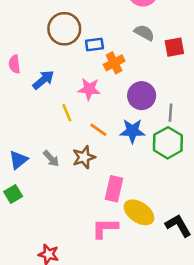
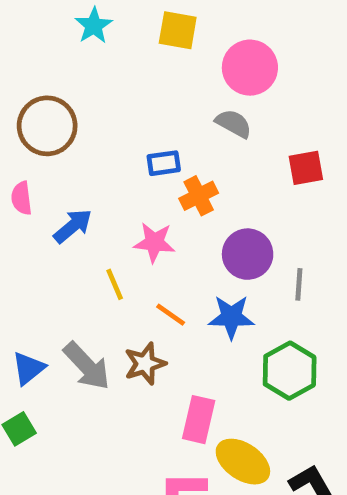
brown circle: (64, 29) -> (47, 126), moved
gray semicircle: (144, 33) -> (234, 124), moved
green hexagon: (168, 143) -> (290, 371), moved
gray arrow: (51, 159) -> (87, 366), size x1.6

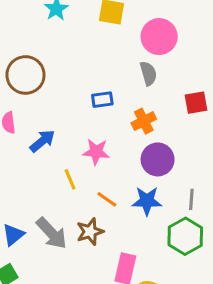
gray semicircle: (234, 124) -> (148, 73), turned 45
orange cross: (199, 196) -> (144, 121), moved
gray line: (299, 284) -> (191, 199), moved

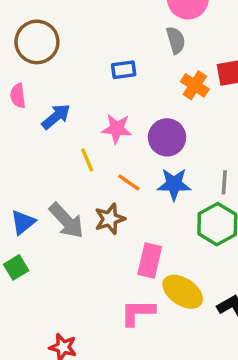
orange cross: (144, 121) -> (195, 85), moved, turned -30
purple circle: (158, 159) -> (167, 137), moved

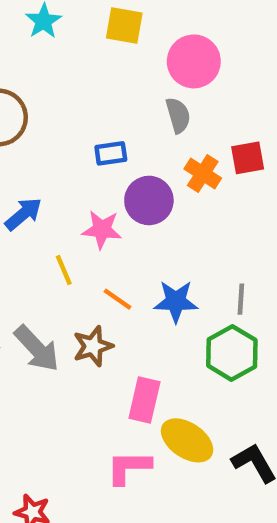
purple circle: (167, 137) -> (149, 200), moved

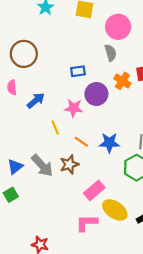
pink rectangle: (144, 400) -> (94, 190), turned 36

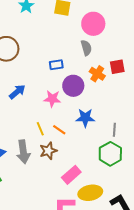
yellow line: (55, 128) -> (40, 129), moved
blue star: (109, 143) -> (85, 118), moved
gray arrow: (42, 166) -> (23, 152), turned 35
yellow ellipse: (115, 210) -> (90, 193), turned -45

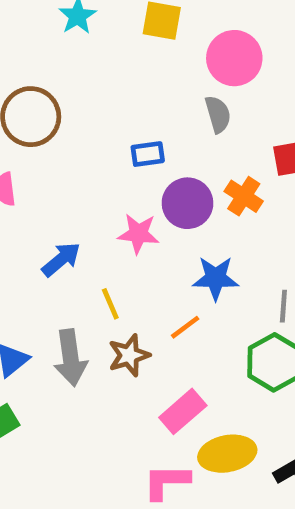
orange cross: (97, 74) -> (244, 196), moved
blue arrow: (17, 92) -> (61, 259), moved
orange line: (59, 130) -> (185, 327), moved, turned -72

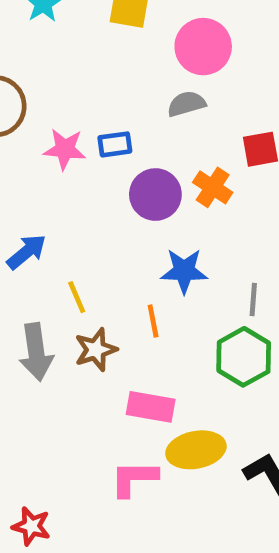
gray semicircle: (218, 114) -> (186, 104), turned -90
pink star: (138, 234) -> (65, 149), moved
orange line: (185, 327) -> (153, 321), turned -64
pink rectangle: (183, 411) -> (151, 407), turned 51

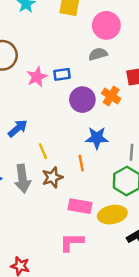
pink star: (65, 149) -> (37, 77), turned -30
yellow ellipse: (196, 450) -> (112, 215), moved

